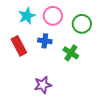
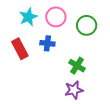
green cross: (71, 53) -> (77, 66), moved
purple star: (43, 85) -> (74, 90), moved

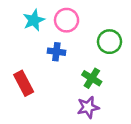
green circle: (87, 25) -> (109, 42), moved
red rectangle: (20, 49) -> (24, 83), moved

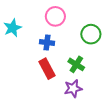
cyan star: (34, 20) -> (13, 28), moved
red rectangle: (24, 83) -> (47, 69), moved

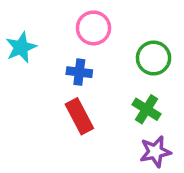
green cross: (76, 64) -> (146, 109), moved
purple star: (73, 88) -> (155, 152), moved

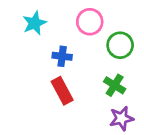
pink circle: (93, 28) -> (90, 22), moved
cyan star: (21, 47) -> (34, 23), moved

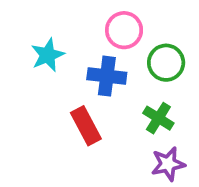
cyan star: (34, 23) -> (48, 55), moved
blue cross: (62, 56) -> (107, 76), moved, size x1.4

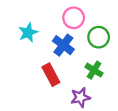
blue cross: (107, 76) -> (63, 45), turned 30
purple star: (168, 164) -> (80, 97), moved

